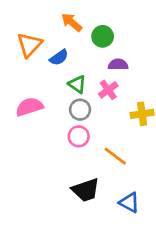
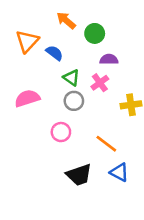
blue semicircle: (59, 57) -> (54, 53), turned -108
pink circle: (79, 136) -> (61, 132), moved
blue triangle: (129, 203) -> (119, 172), moved

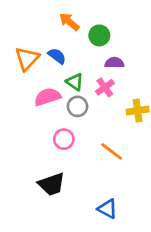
orange triangle: (27, 41) -> (27, 59), moved
pink semicircle: (27, 98) -> (47, 97), moved
blue triangle: (119, 172) -> (108, 209), moved
black trapezoid: (79, 175) -> (52, 184), moved

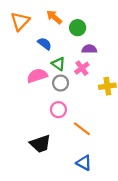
orange triangle: (27, 59) -> (20, 21), moved
pink circle: (64, 139) -> (58, 110), moved
orange line: (112, 151) -> (82, 129), moved

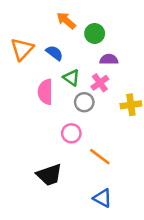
orange triangle: (20, 21) -> (22, 49), moved
pink semicircle: (37, 76) -> (45, 92), turned -72
gray circle: (61, 83) -> (84, 102), moved

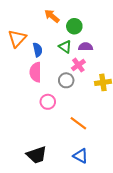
blue semicircle: (54, 53) -> (38, 50), moved, turned 40
green triangle: (71, 78) -> (65, 47), moved
pink circle: (71, 133) -> (48, 102), moved
black trapezoid: (49, 175) -> (37, 155), moved

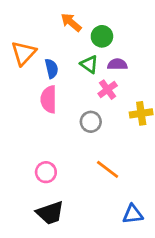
gray circle: (66, 80) -> (91, 122), moved
pink circle: (48, 102) -> (46, 172), moved
blue triangle: (80, 156) -> (133, 214), moved, turned -35

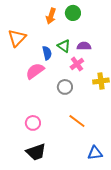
orange arrow: (71, 22) -> (51, 16), turned -112
green circle: (102, 36) -> (73, 13), moved
blue semicircle: (52, 69) -> (47, 53), moved
pink semicircle: (49, 99) -> (35, 71), turned 54

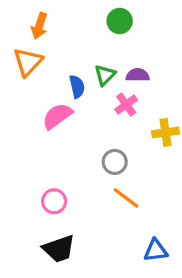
orange arrow: (51, 16) -> (39, 26), moved
green triangle: (64, 46) -> (105, 75), turned 40
gray circle: (65, 87) -> (115, 162), moved

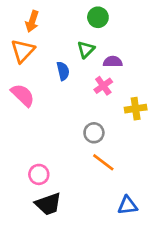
green triangle: (105, 75) -> (86, 49), moved
pink semicircle: (57, 116) -> (23, 95), moved, turned 80
pink circle: (54, 201) -> (39, 174), moved

